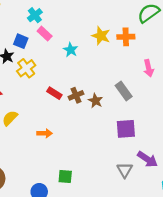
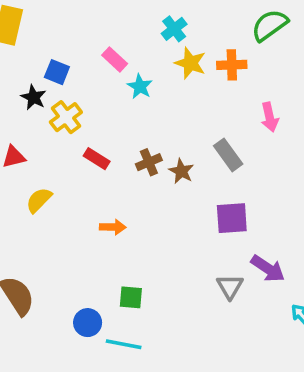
cyan cross: (35, 15) -> (174, 29), moved
pink rectangle: (45, 34) -> (115, 59), moved
red rectangle: (54, 93) -> (97, 159), moved
orange arrow: (45, 133) -> (113, 227), moved

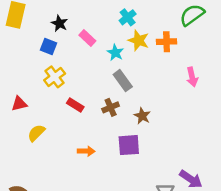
cyan star: (140, 87) -> (115, 53), moved
black star: (34, 97) -> (59, 23), moved
gray rectangle: (228, 155) -> (123, 81), moved
brown star: (181, 171) -> (142, 116), moved
purple square: (232, 218) -> (129, 145), moved

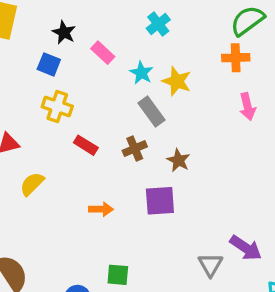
yellow star: (139, 40) -> (177, 81), moved
orange cross: (167, 42) -> (236, 58), moved
yellow cross: (55, 77) -> (57, 106), turned -35

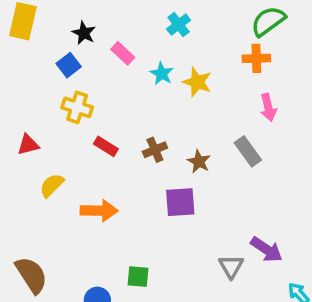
blue square: (49, 64) -> (69, 65), turned 30
gray rectangle: (152, 112) -> (248, 151), moved
orange arrow: (101, 209) -> (99, 211), moved, size x1.5

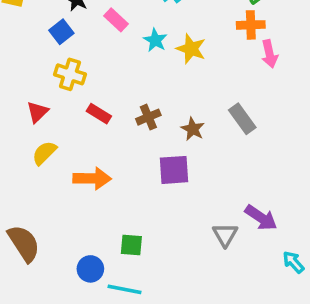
pink arrow: (268, 107) -> (270, 54), moved
red triangle: (28, 145) -> (37, 112), moved, turned -30

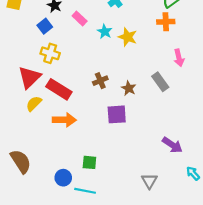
pink arrow: (270, 54) -> (179, 58), moved
red triangle: (37, 112) -> (29, 77), size x1.6
red rectangle: (99, 114) -> (59, 89), moved, size x1.6
gray triangle: (225, 235) -> (149, 181), moved

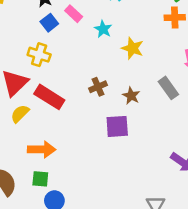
blue square: (45, 26) -> (49, 23), moved
yellow star: (128, 37) -> (133, 48), moved
orange arrow: (64, 120) -> (42, 149), moved
green square: (89, 162) -> (40, 179), moved

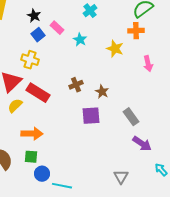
yellow star: (133, 48) -> (115, 49), moved
gray rectangle: (168, 88) -> (131, 117), moved

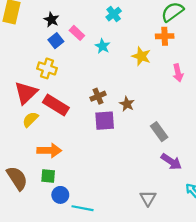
purple square: (91, 116) -> (105, 121), moved

